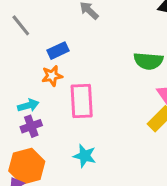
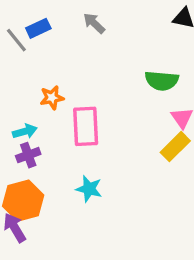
blue rectangle: (58, 51) -> (38, 28), moved

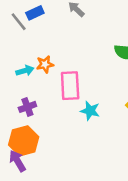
cyan arrow: (25, 131) -> (25, 71), moved
cyan star: (89, 189) -> (90, 111), moved

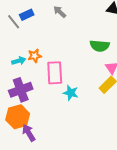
purple cross: (27, 107) -> (21, 90), size x1.6
purple arrow: (17, 161) -> (29, 133), moved

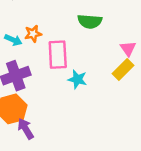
green semicircle: (100, 46) -> (90, 21), moved
cyan arrow: (19, 61) -> (13, 40), turned 40

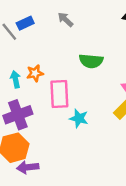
cyan arrow: (13, 40) -> (15, 79), turned -126
purple arrow: (26, 129) -> (28, 167), turned -65

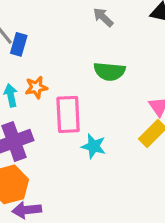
gray arrow: (65, 20) -> (103, 17), moved
blue rectangle: (25, 23) -> (19, 44), moved, turned -49

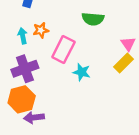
pink rectangle: (68, 114) -> (63, 49), turned 30

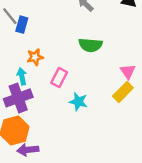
cyan arrow: (23, 36) -> (22, 76), moved
pink rectangle: (63, 49) -> (59, 78), size x0.7

